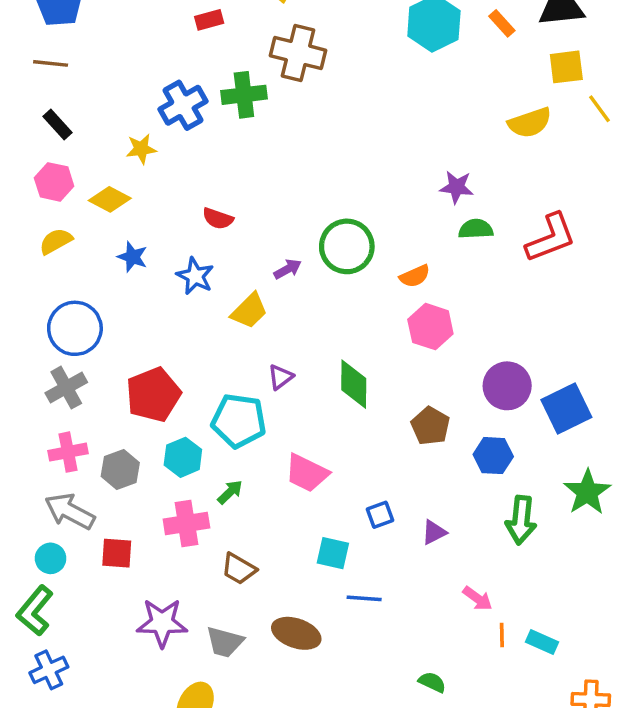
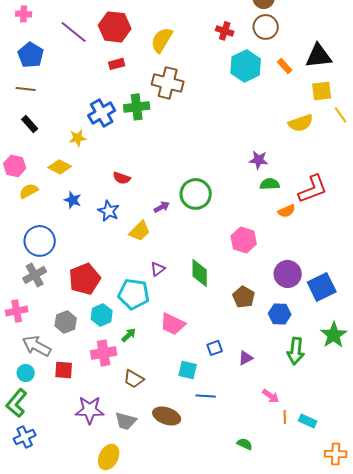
pink hexagon: (54, 182) -> (15, 166), moved
orange semicircle: (415, 276) -> (287, 211), moved
pink cross: (68, 452) -> (17, 311), moved

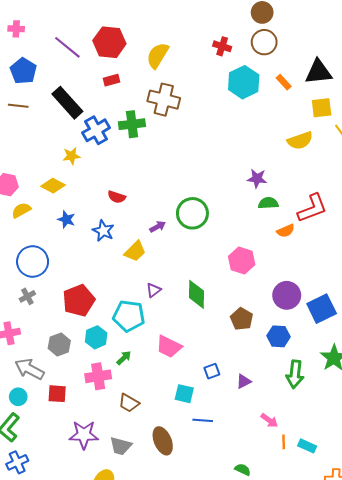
black rectangle: (30, 124) -> (67, 103), moved, size x1.8
gray cross: (35, 275) -> (27, 296), size x0.7
brown ellipse: (167, 416) -> (163, 441), turned 48

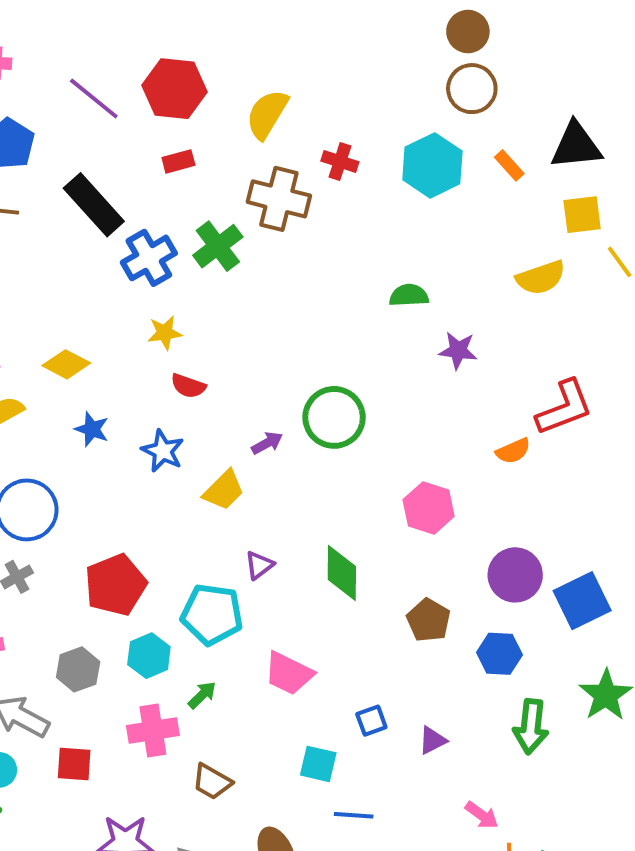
red cross: (222, 46) -> (340, 161), moved
green cross: (132, 124) -> (218, 246), turned -30
yellow star: (71, 156) -> (165, 333), moved
green semicircle: (268, 203) -> (409, 295), moved

